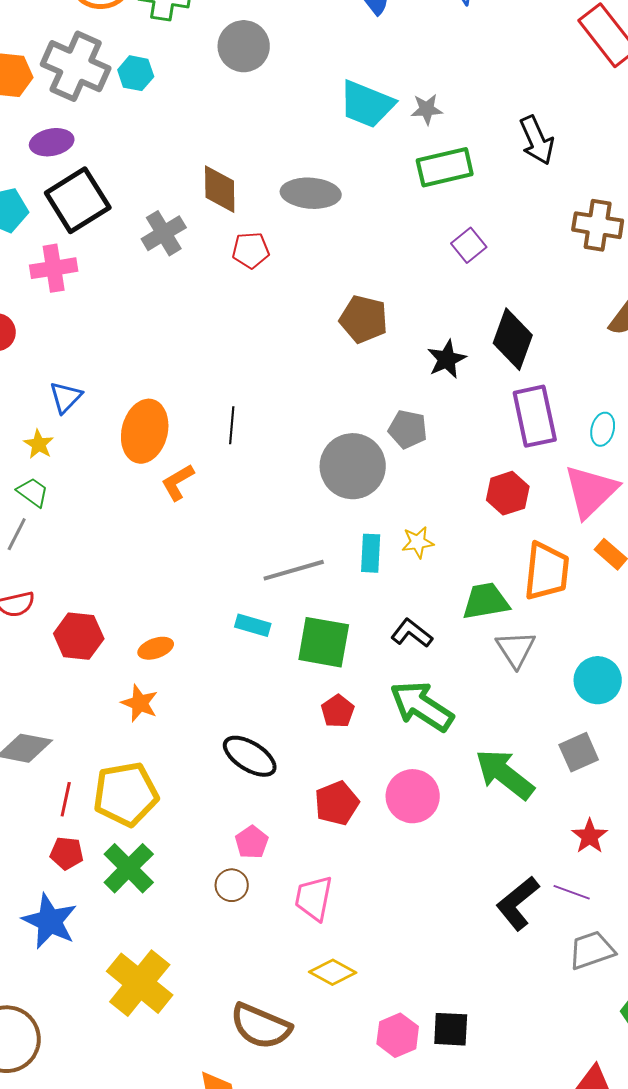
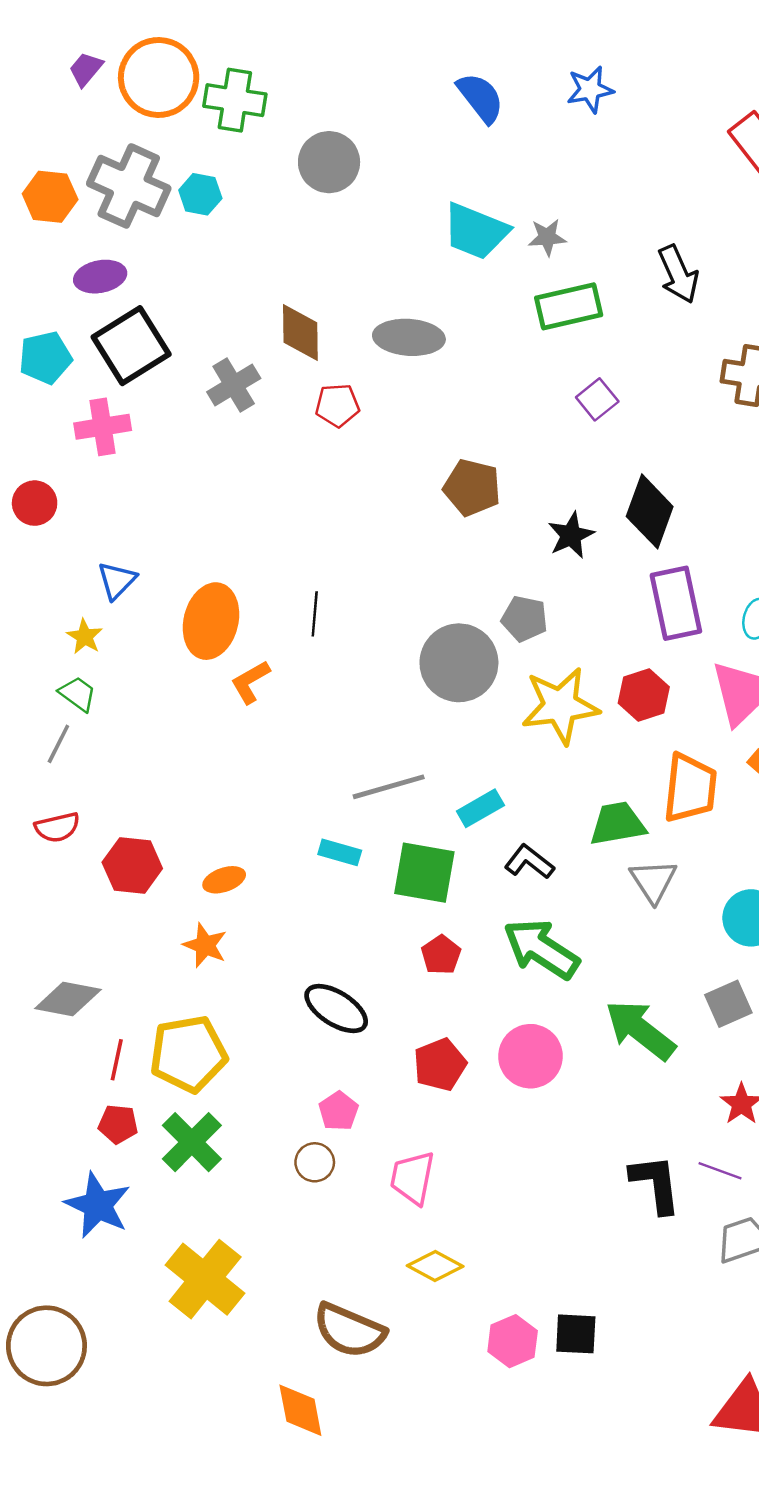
yellow star: (418, 542) -> (560, 706), moved, size x2.0
cyan rectangle: (371, 553) -> (480, 808), moved, turned 57
black L-shape: (518, 903) -> (656, 1184), turned 122

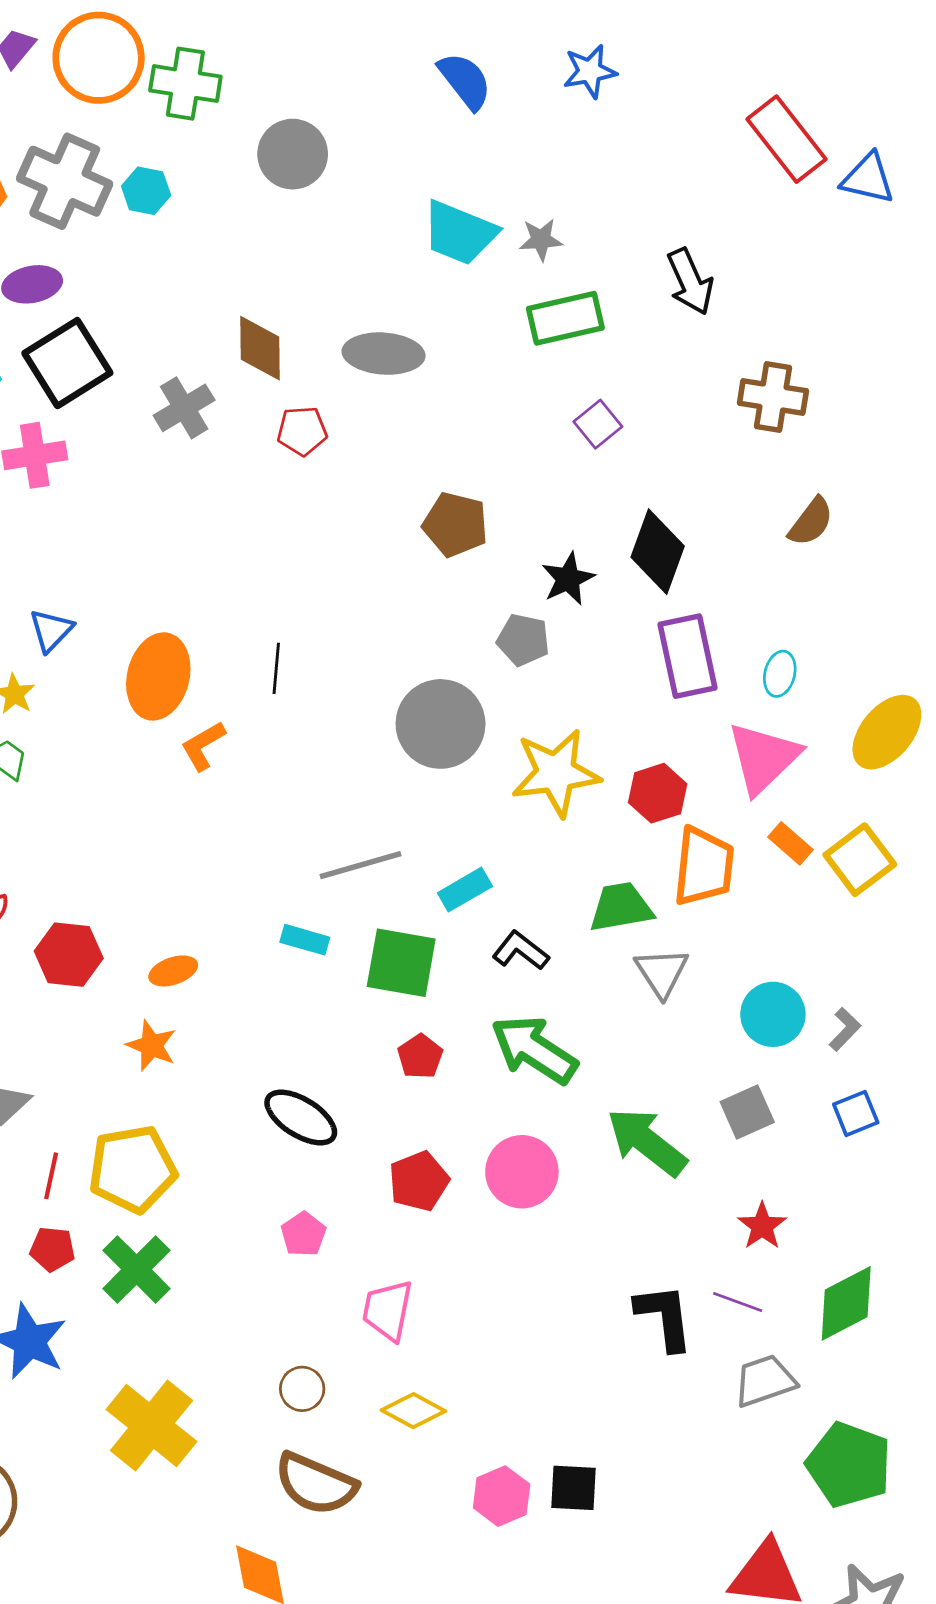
gray pentagon: (525, 619) -> (523, 640), moved
red hexagon: (644, 695) -> (658, 793), moved
brown circle: (315, 1162) -> (302, 1389), moved

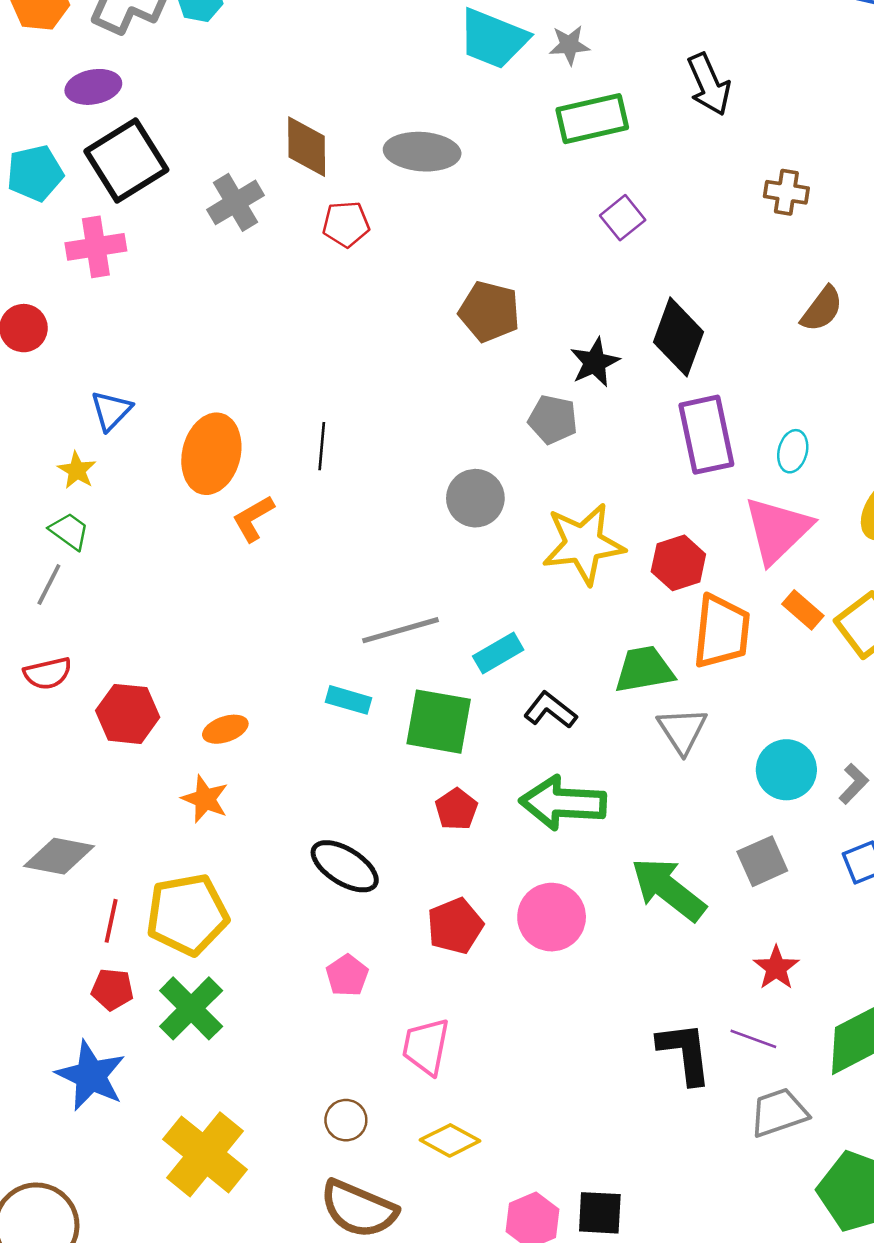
brown cross: (773, 397) -> (786, 192), size x0.7
gray circle: (441, 724) -> (475, 498), size x0.7
green arrow: (534, 1050) -> (563, 803), turned -30

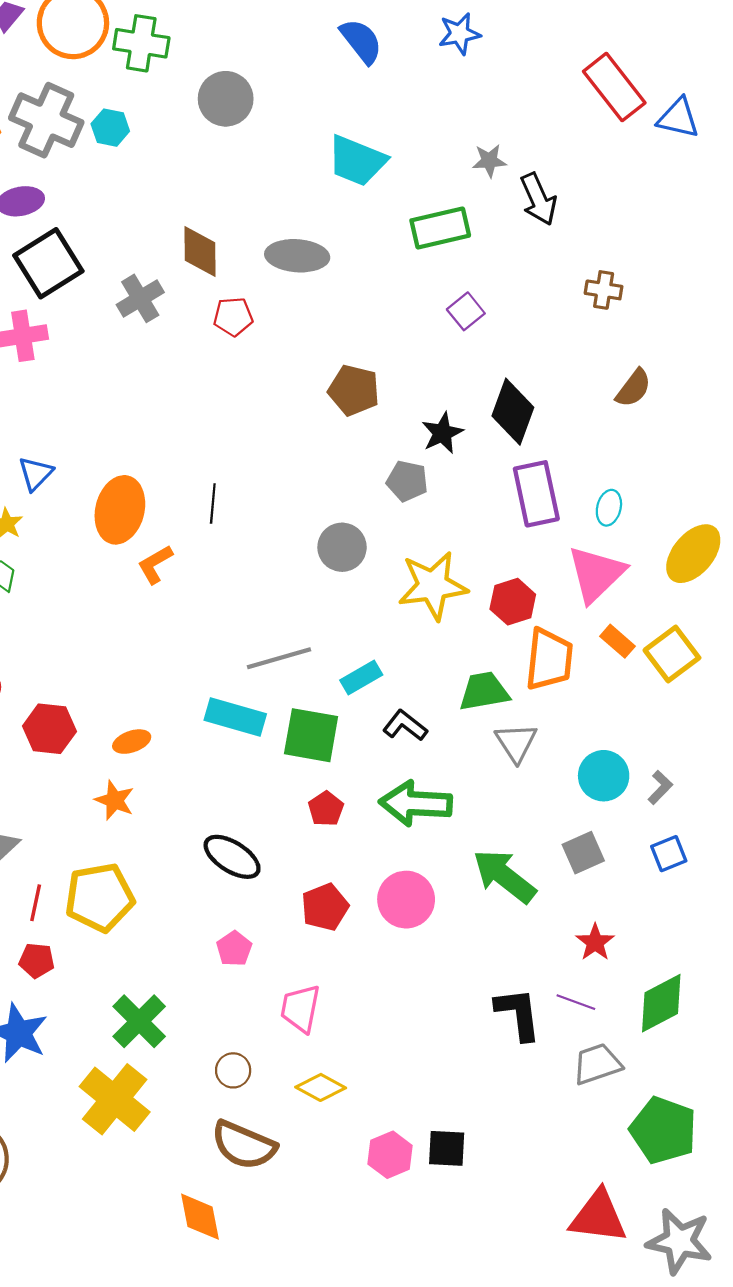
gray star: (569, 45) -> (489, 161), moved
cyan rectangle: (348, 700) -> (235, 717), size x1.6
green cross: (191, 1008) -> (139, 1021), moved

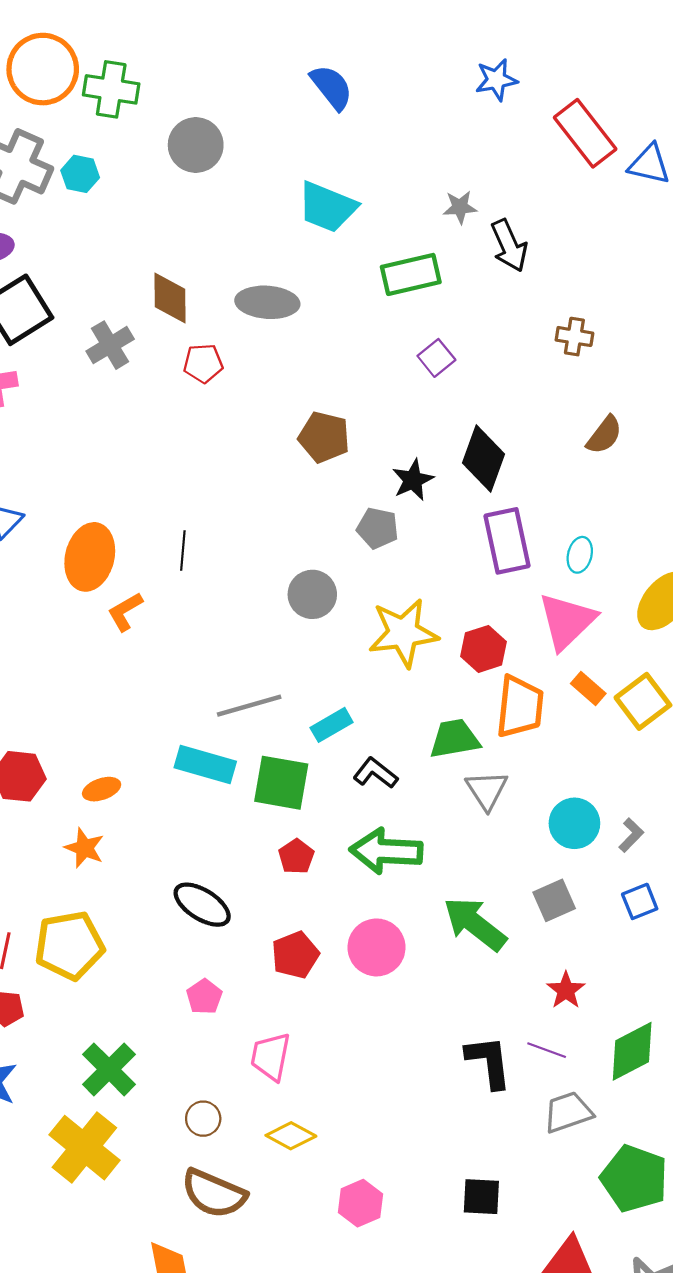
blue star: (459, 34) -> (496, 80), moved
black square: (447, 1148) -> (481, 1197), moved

